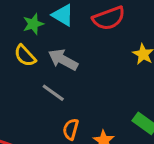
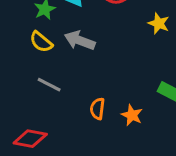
gray line: (53, 93) -> (49, 85), moved

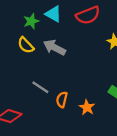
gray line: (49, 85) -> (40, 87), moved

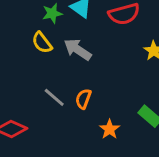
orange semicircle: (62, 100) -> (83, 99), moved

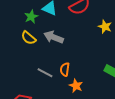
orange star: (110, 129) -> (76, 86), moved

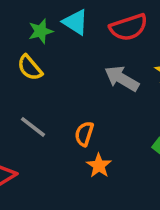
gray arrow: (54, 37) -> (122, 78), moved
gray line: (45, 73) -> (33, 127), moved

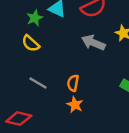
orange star: (99, 166) -> (75, 105), moved

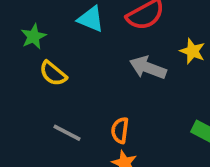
green star: (35, 18) -> (34, 36), moved

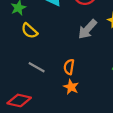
gray arrow: (148, 68) -> (87, 29), turned -70

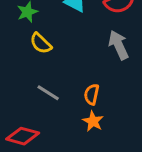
gray arrow: (87, 29) -> (119, 45), turned 110

